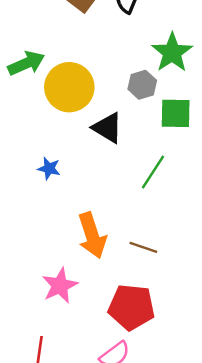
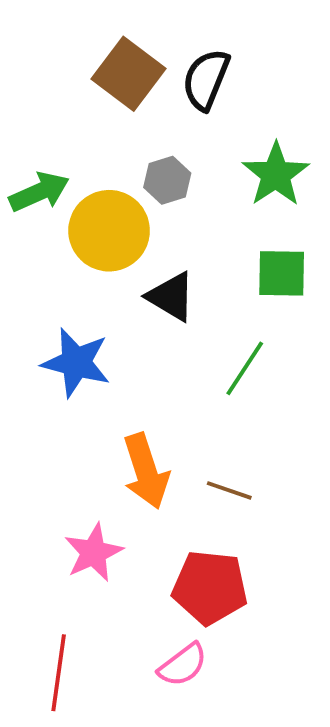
gray hexagon: (142, 85) -> (167, 180), moved
blue star: (49, 168) -> (76, 363), size x1.8

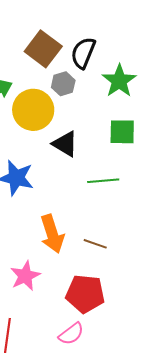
brown square: (128, 74) -> (43, 49), moved
black semicircle: (206, 79) -> (83, 53), moved
green line: (245, 368) -> (103, 181), turned 52

